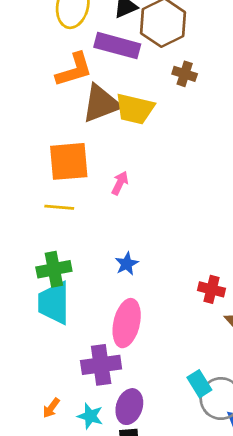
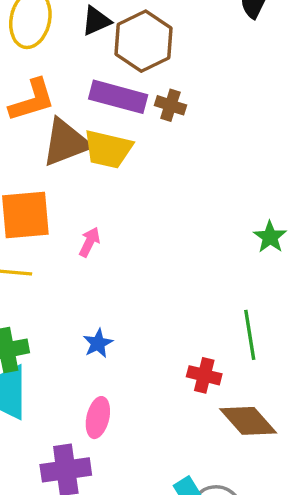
purple rectangle: (117, 46) -> (118, 97), moved
pink ellipse: (127, 323) -> (98, 418), size x0.7

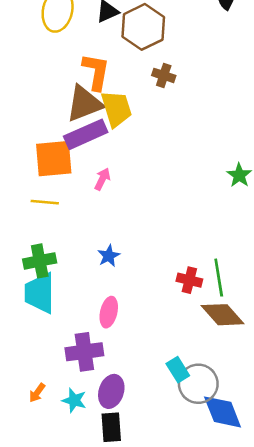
purple rectangle: (118, 97) -> (86, 134), moved, turned -39
orange L-shape: (32, 100) -> (96, 72), moved, turned -63
yellow trapezoid: (108, 149) -> (116, 109), turned -120
green line: (250, 335) -> (219, 278), moved

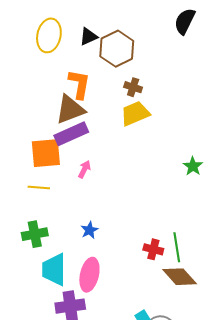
yellow trapezoid: (116, 109) -> (135, 114), moved, turned -96
cyan trapezoid: (40, 293) -> (54, 270), moved
pink ellipse: (109, 312) -> (89, 275), size x1.4

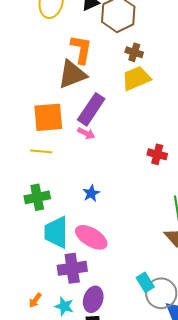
purple rectangle: (71, 134) -> (91, 109), moved, turned -32
pink arrow: (84, 169) -> (86, 133), turned 90
red cross: (153, 249) -> (157, 154), moved
pink ellipse: (89, 275) -> (91, 237), turned -72

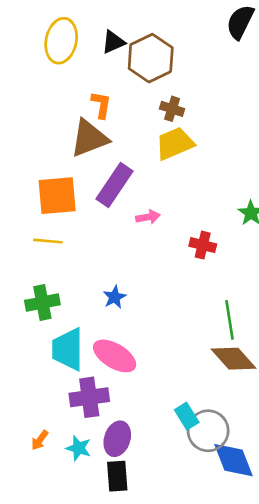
orange L-shape: (81, 49) -> (101, 105), size x0.7
pink arrow: (86, 133) -> (148, 217), moved, turned -36

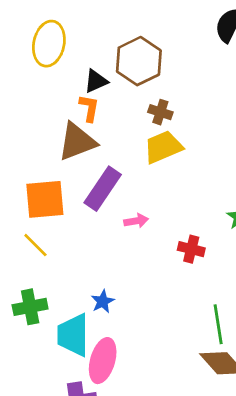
black triangle: (113, 42) -> (96, 81), moved
yellow line: (48, 241) -> (35, 245), turned 40
cyan trapezoid: (68, 349) -> (73, 335), moved
pink ellipse: (115, 356) -> (103, 361), turned 75

